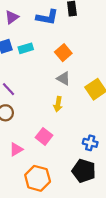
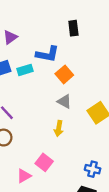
blue L-shape: (47, 17) -> (47, 54), moved
pink triangle: (16, 149) -> (24, 176), moved

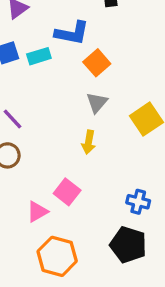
gray triangle: (64, 101) -> (97, 103), turned 42

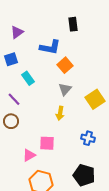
cyan rectangle: (39, 56) -> (28, 78), moved, turned 72
pink square: (67, 192) -> (47, 143), turned -35
blue cross: (138, 202) -> (88, 138), moved

